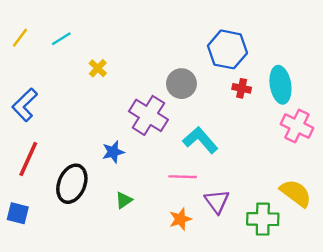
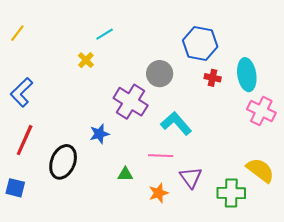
cyan line: (61, 39) -> (105, 34), moved
green triangle: (124, 200) -> (125, 174), moved, turned 35

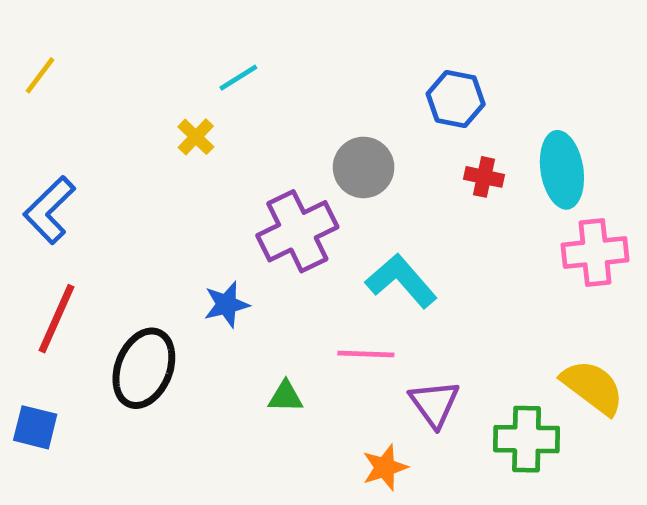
blue hexagon: (200, 44) -> (456, 99), size x0.7
purple cross: (131, 102) -> (297, 231), turned 32
pink cross: (261, 111) -> (595, 252), turned -32
orange star: (159, 193) -> (385, 467), moved

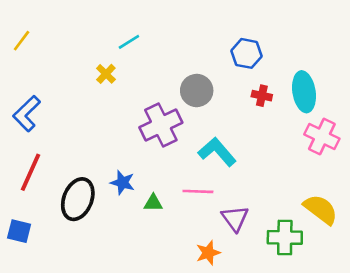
pink cross: (595, 252) -> (322, 136), turned 32
blue star: (227, 304) -> (123, 183), moved, turned 30
green triangle: (286, 397) -> (153, 203), moved

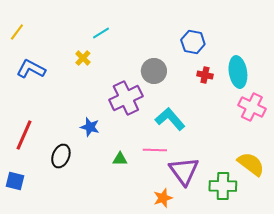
blue L-shape: (27, 113) -> (31, 69), moved, turned 72
blue star: (123, 183) -> (90, 127), moved
black ellipse: (78, 199) -> (61, 156), size x0.7
purple triangle: (235, 218) -> (184, 171), size x1.4

